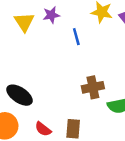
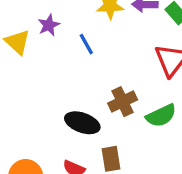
black ellipse: (19, 95) -> (82, 123), moved

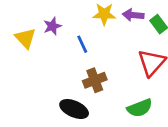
brown cross: (123, 102) -> (95, 80), moved

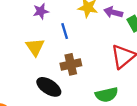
yellow triangle: (25, 38) -> (35, 47), moved

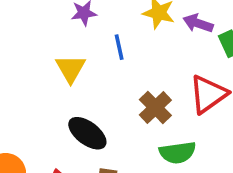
brown cross: (71, 64) -> (155, 108), moved, turned -36

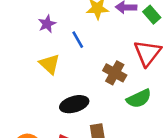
black ellipse: (87, 133) -> (74, 104), turned -36

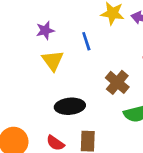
purple star: (47, 24) -> (45, 30), moved

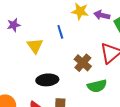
purple star: (45, 30) -> (14, 25), moved

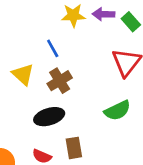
brown cross: (83, 63) -> (60, 81), moved, turned 30

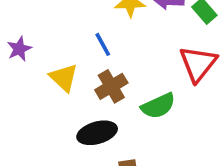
green semicircle: (117, 111) -> (158, 106), moved

